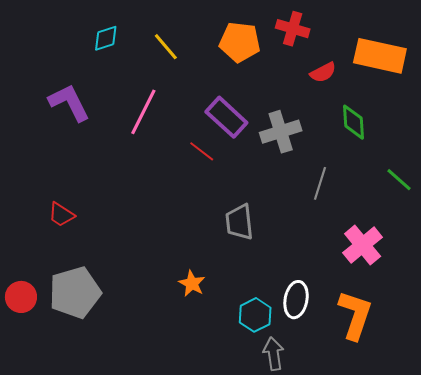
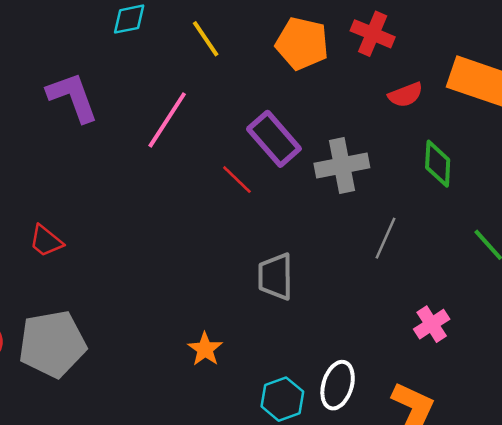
pink cross: (363, 245) -> (432, 324), size x0.7

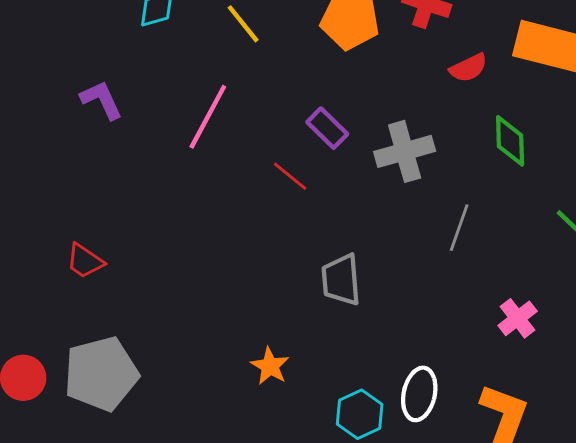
purple L-shape: (73, 97) -> (102, 100), size x0.7
purple rectangle: (274, 139) -> (327, 128), size x0.7

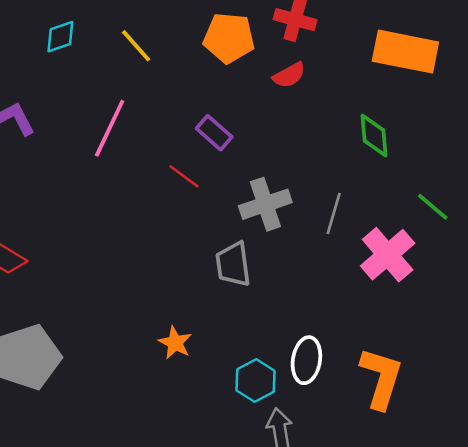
red semicircle: (468, 68) -> (289, 75), moved
gray cross: (405, 151) -> (265, 204), moved
pink cross: (518, 318) -> (388, 255), moved, size x1.6

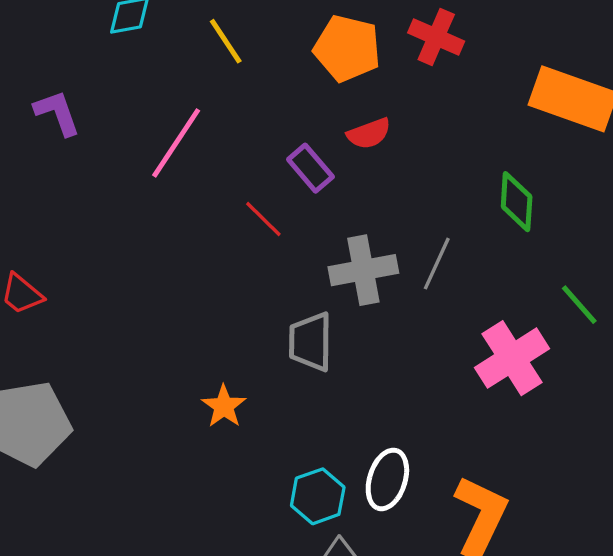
red semicircle: (289, 75) -> (369, 133), moved
gray line: (334, 213) -> (437, 264), moved
orange star: (175, 343) -> (224, 406), moved

